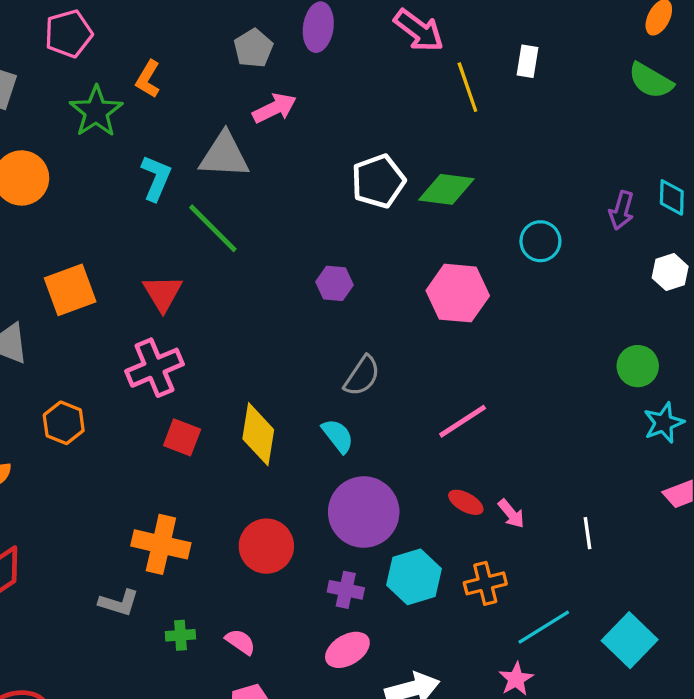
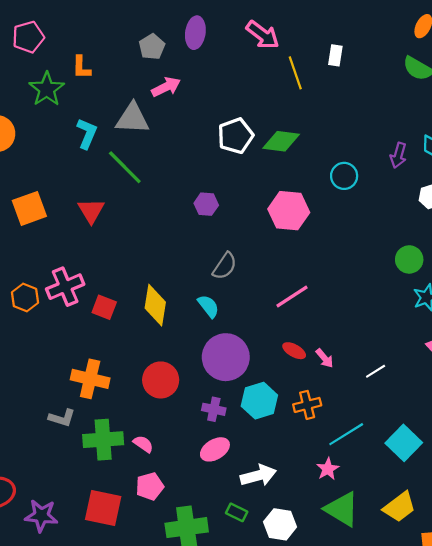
orange L-shape: (148, 79) -> (81, 67), turned -30
pink cross: (154, 368) -> (65, 287), moved
white line: (587, 533) -> (376, 371), turned 66
green cross: (180, 635) -> (103, 440), size x2.0

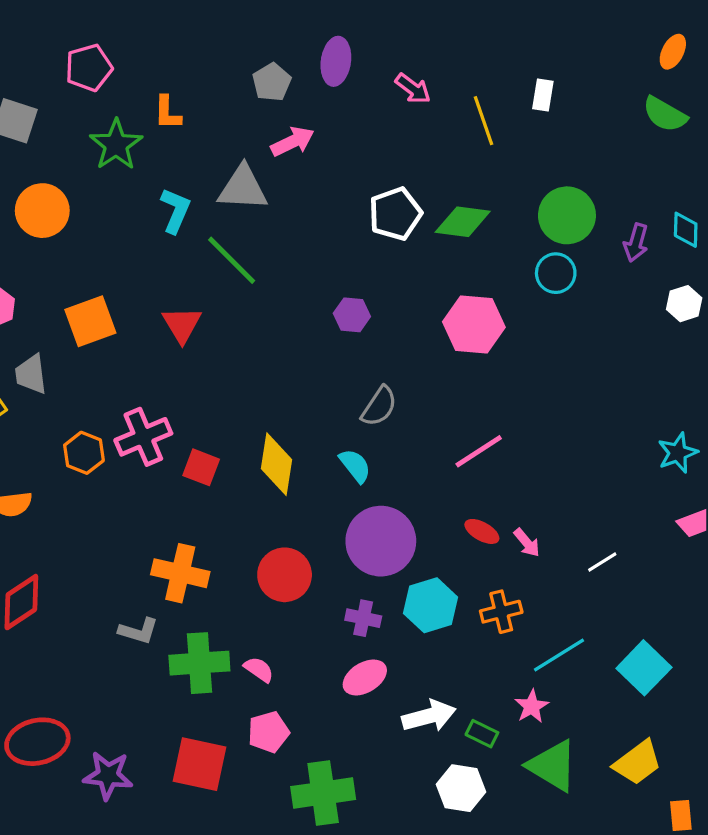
pink arrow: (263, 35) -> (413, 89), moved, size x0.7
green circle: (409, 259) -> (567, 215), moved, size x1.4
green rectangle: (237, 512) -> (482, 734), moved

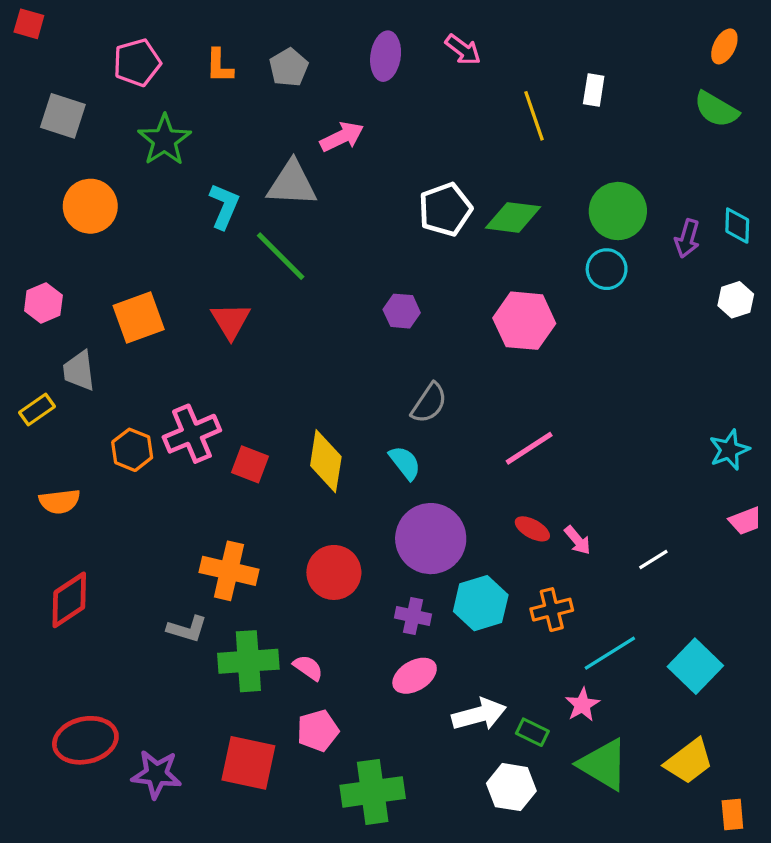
gray pentagon: (272, 82) -> (289, 67), moved
pink arrow: (413, 89) -> (463, 50), moved
orange L-shape: (167, 113) -> (219, 66), moved

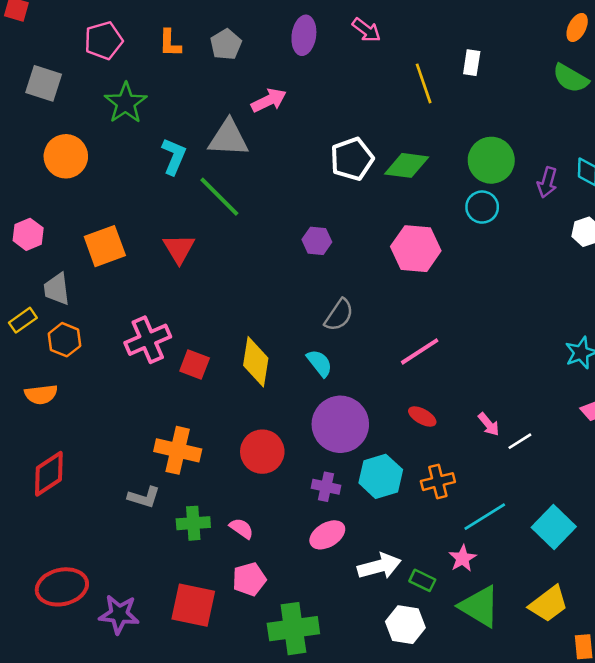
orange hexagon: (132, 450) -> (65, 340), moved
pink arrow: (578, 540) -> (489, 424), moved
green cross: (248, 661) -> (193, 523), size x0.7

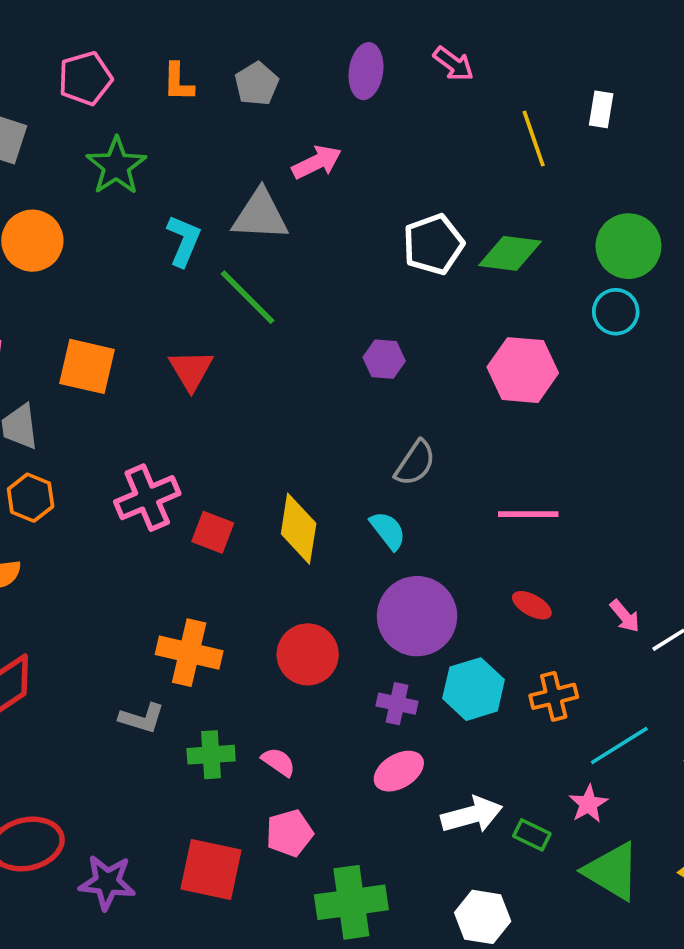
orange square: (105, 246) -> (87, 366), turned 33
pink line: (420, 351) -> (528, 514), turned 33
white hexagon: (405, 625) -> (483, 917), moved

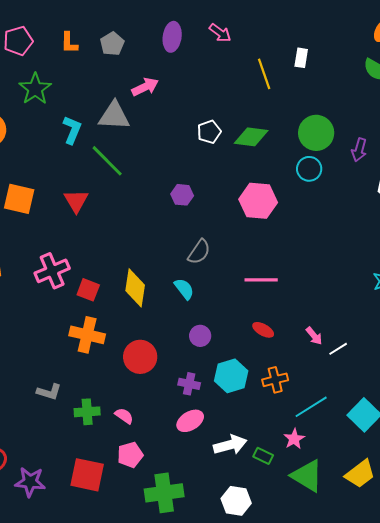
white pentagon: (433, 244) -> (209, 132), size x0.7
purple circle: (417, 616) -> (200, 336), size x0.5
orange cross: (189, 653) -> (87, 335), moved

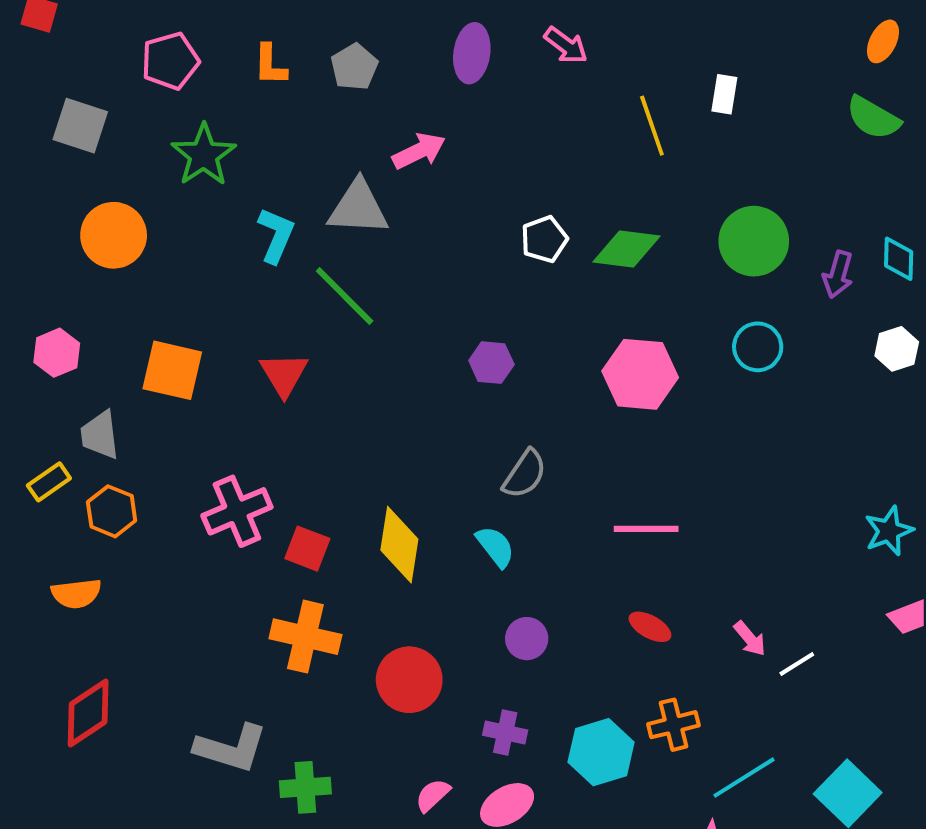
cyan circle: (309, 169) -> (758, 347), moved
cyan hexagon: (231, 376) -> (601, 752), moved
gray L-shape: (49, 392) -> (231, 748), size x1.5
pink semicircle: (124, 416) -> (433, 795), moved, turned -78

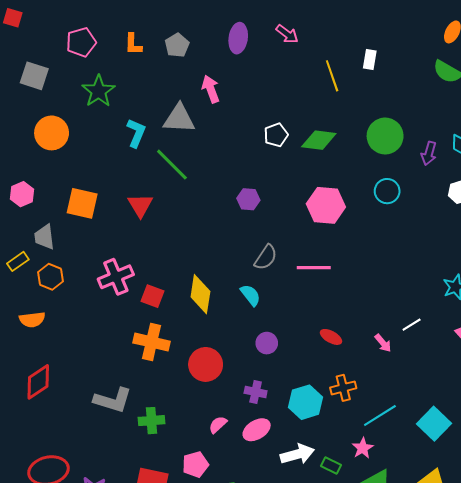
pink arrow: (419, 151) -> (211, 89), turned -84
pink line: (646, 529) -> (314, 268), moved
white line: (797, 664) -> (412, 325), moved

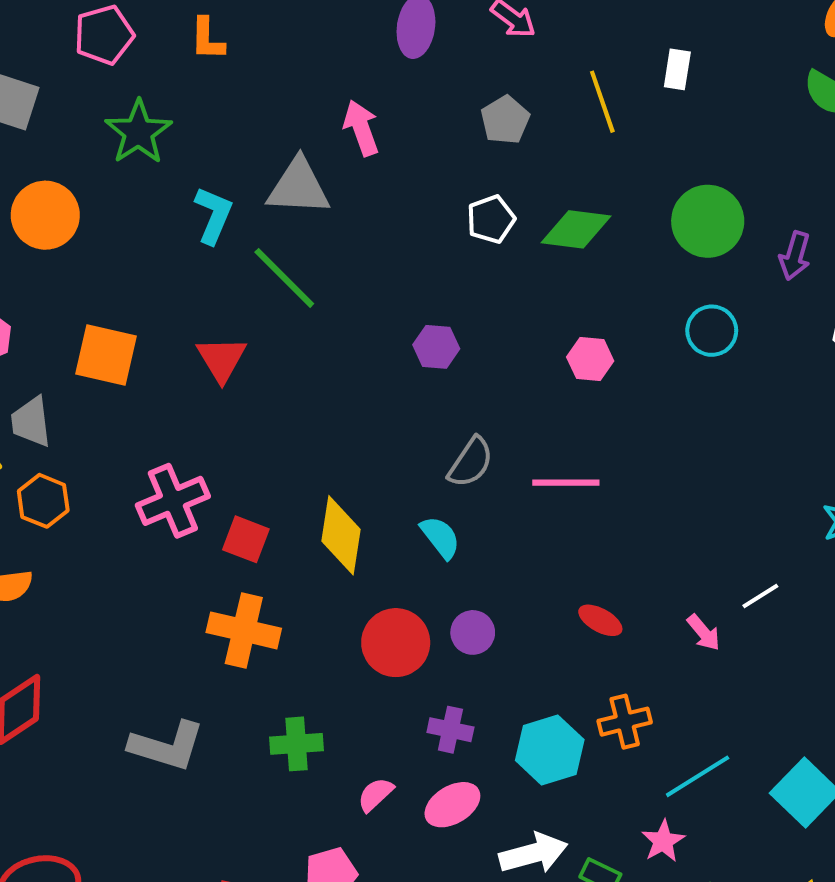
gray pentagon: (177, 45) -> (505, 120), moved
pink hexagon: (326, 205) -> (590, 359), size x0.6
red circle: (206, 364) -> (396, 643), moved
green cross: (152, 421) -> (296, 744), moved

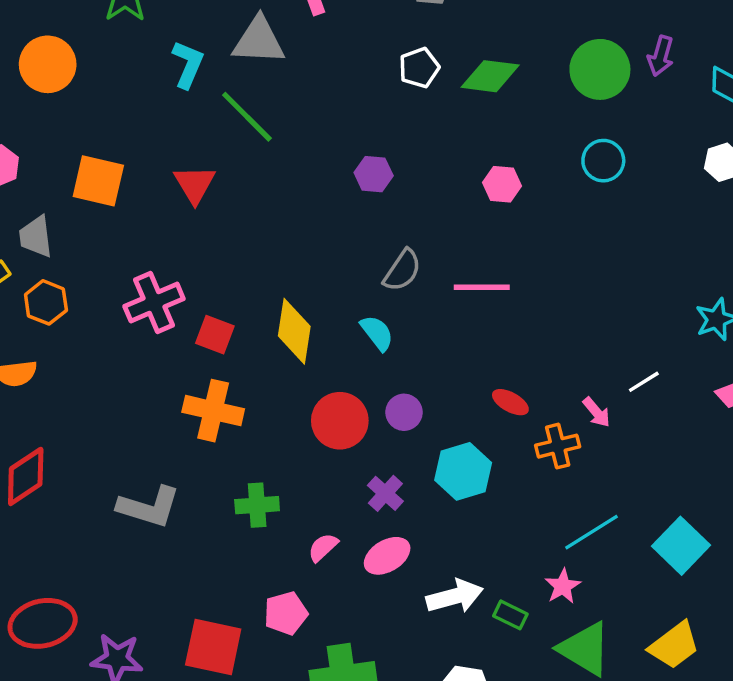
purple arrow: (795, 256) -> (661, 56), moved
orange cross: (625, 722) -> (558, 446), moved
purple cross: (450, 730) -> (385, 493), turned 30
cyan hexagon: (550, 750) -> (463, 471), moved

